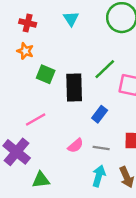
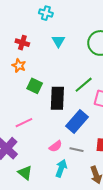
blue rectangle: (100, 114) -> (77, 122), size x1.6
cyan arrow: (99, 176) -> (61, 168), moved
green triangle: (41, 180) -> (25, 173), turned 42

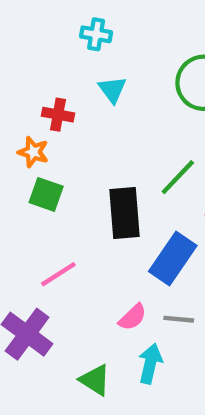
cyan cross: (46, 13) -> (96, 34), moved
red cross: (22, 43) -> (58, 115), moved
green square: (35, 86) -> (46, 194), moved
green triangle: (25, 173) -> (95, 380), moved

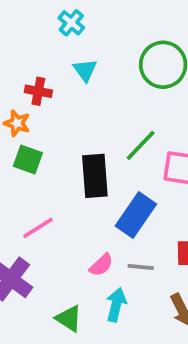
cyan cross: (96, 34) -> (71, 23), turned 30

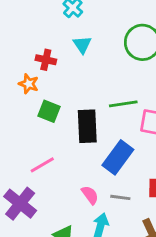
green line: (141, 145) -> (123, 104), turned 36
green square: (28, 160) -> (49, 111), moved
pink semicircle: (101, 265) -> (90, 195), turned -84

